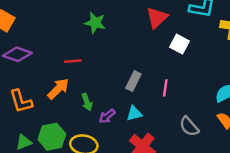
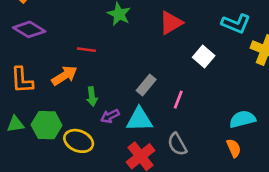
red triangle: (157, 18) -> (171, 23), moved
cyan triangle: (134, 113) -> (139, 120), size x1.5
gray semicircle: (189, 127) -> (177, 144), moved

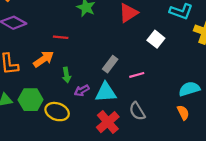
pink line: (178, 100) -> (137, 75), turned 56

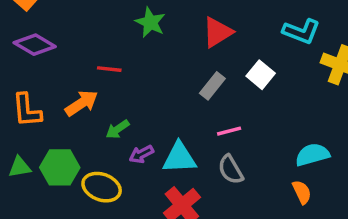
gray rectangle: (110, 64) -> (212, 86), moved
green arrow: (66, 75) -> (118, 129), turned 64
gray semicircle: (137, 111) -> (231, 170), moved

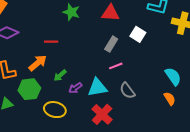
red triangle: (217, 32) -> (110, 13), turned 42
pink line: (229, 131) -> (116, 66), moved
cyan semicircle: (312, 155) -> (173, 76), turned 78
green hexagon: (60, 167) -> (29, 89), moved

